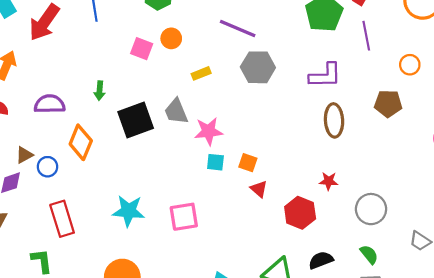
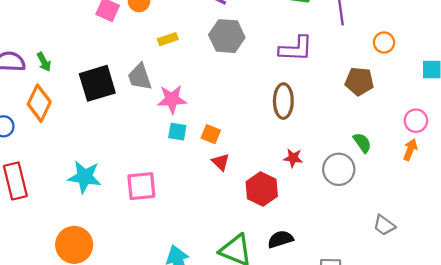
green arrow: (100, 91) -> (44, 62), moved, turned -36
brown ellipse: (334, 120) -> (283, 101), moved
gray circle: (371, 209) -> (339, 169), moved
green semicircle: (369, 254) -> (362, 143), moved

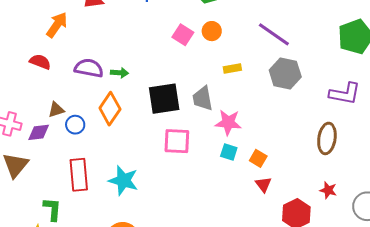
green arrow: (44, 62) -> (119, 73), turned -66
cyan star: (85, 177) -> (123, 181), moved
pink square: (141, 186) -> (177, 141), moved

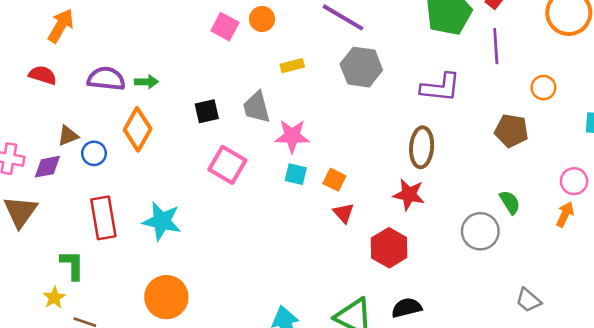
black square: (164, 99) -> (207, 111), size x0.6
pink square: (177, 141) -> (227, 165), turned 32
red star: (328, 190) -> (409, 195), moved, size x1.4

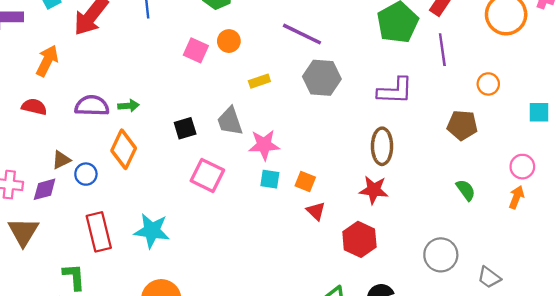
gray circle: (480, 231) -> (441, 255), moved

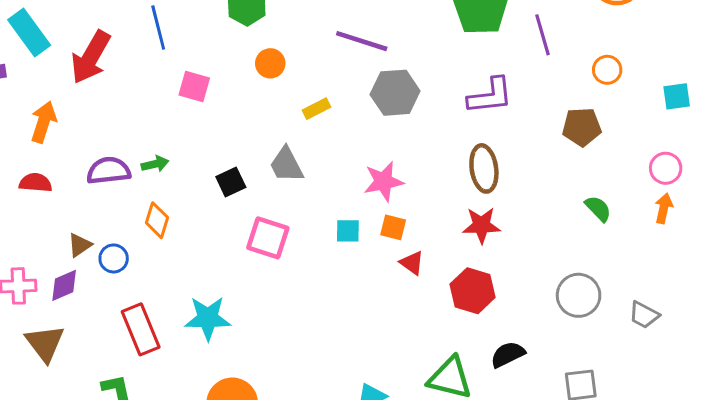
pink square: (196, 50) -> (194, 87), moved
pink star: (264, 145) -> (383, 181), moved
orange diamond: (124, 149) -> (157, 220), size x0.7

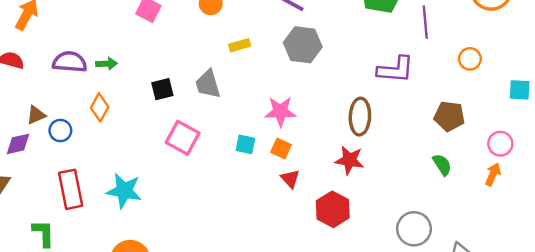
purple L-shape: (490, 96) -> (396, 70), moved
brown pentagon: (582, 127) -> (449, 116), moved

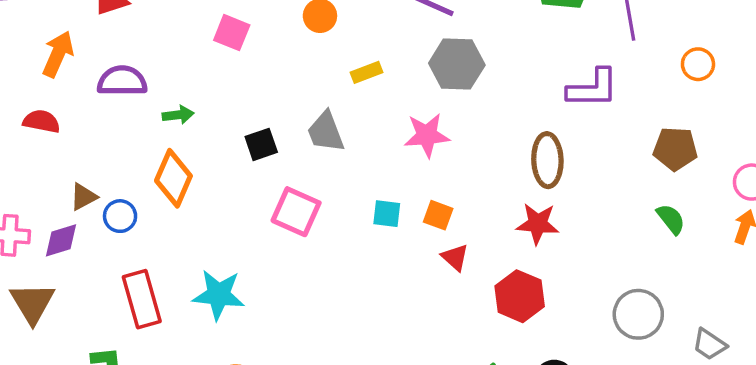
purple semicircle: (70, 62) -> (122, 81), moved
orange diamond: (100, 107) -> (173, 178), size x1.4
pink star: (280, 112) -> (427, 135), moved

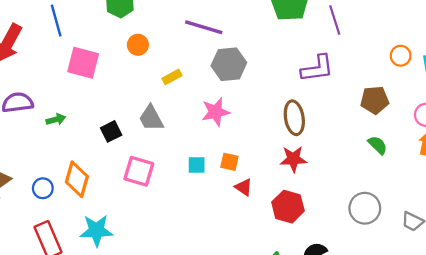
pink square: (232, 33) -> (83, 63), size x1.4
orange circle: (698, 64) -> (401, 56), moved
orange diamond: (173, 178) -> (77, 179), moved
blue circle: (120, 216) -> (43, 188), moved

